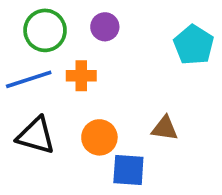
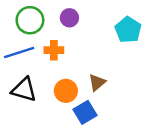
brown triangle: (165, 128) -> (97, 82), moved, turned -48
blue square: (128, 170) -> (85, 112), turned -35

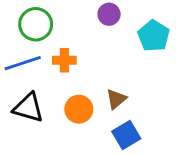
purple circle: (69, 18) -> (109, 14), moved
blue square: (85, 112) -> (126, 135), moved

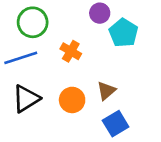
cyan pentagon: (154, 36) -> (123, 33), moved
orange cross: (64, 60) -> (71, 51), moved, turned 30
black triangle: (28, 108) -> (26, 99), turned -48

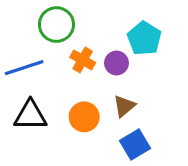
purple circle: (100, 13) -> (116, 63), moved
green circle: (33, 22) -> (56, 25), moved
black triangle: (26, 99) -> (30, 115), turned 32

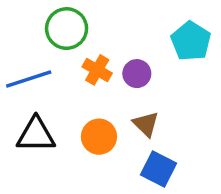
cyan pentagon: (144, 38) -> (191, 41), moved
brown triangle: (124, 106) -> (146, 124), turned -35
blue square: (135, 145) -> (158, 169), turned -32

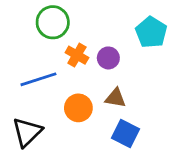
blue line: (29, 79) -> (38, 79), moved
brown triangle: (146, 124) -> (115, 98), turned -35
black triangle: (36, 135) -> (27, 132), moved, turned -44

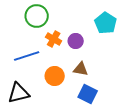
black triangle: (27, 132) -> (19, 93), turned 30

